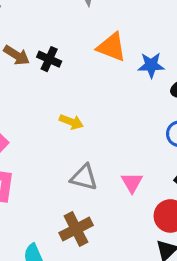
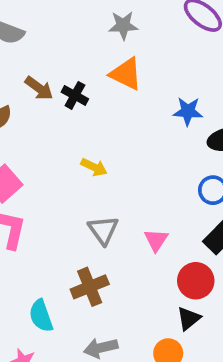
orange triangle: (112, 47) -> (126, 74), moved
gray triangle: (84, 177) -> (103, 230), turned 36

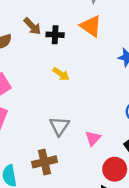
black cross: (75, 95) -> (55, 35), turned -35
yellow arrow: (94, 167) -> (61, 74), moved

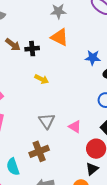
pink triangle: (93, 138) -> (75, 127), turned -32

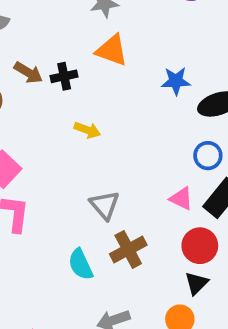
pink triangle: (75, 127) -> (181, 199), moved
brown cross: (39, 151) -> (128, 249), moved
cyan semicircle: (13, 167) -> (81, 264), moved

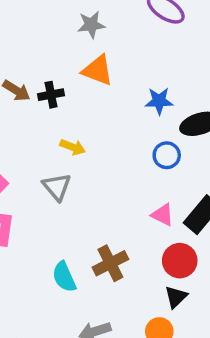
blue circle: (208, 156) -> (167, 155), moved
gray triangle: (105, 205) -> (57, 187), moved

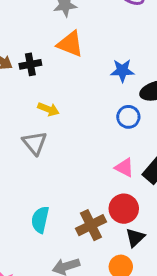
red circle: (180, 261) -> (124, 209), moved
brown cross: (110, 263) -> (91, 225), moved
cyan semicircle: (64, 277) -> (40, 220), turned 36

